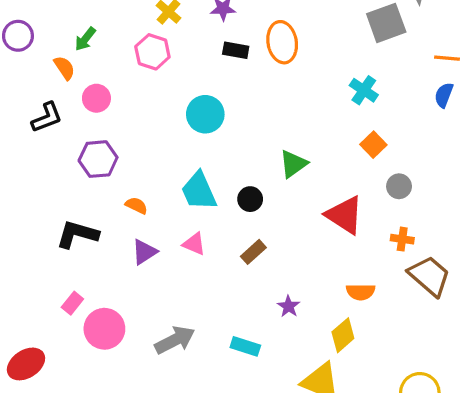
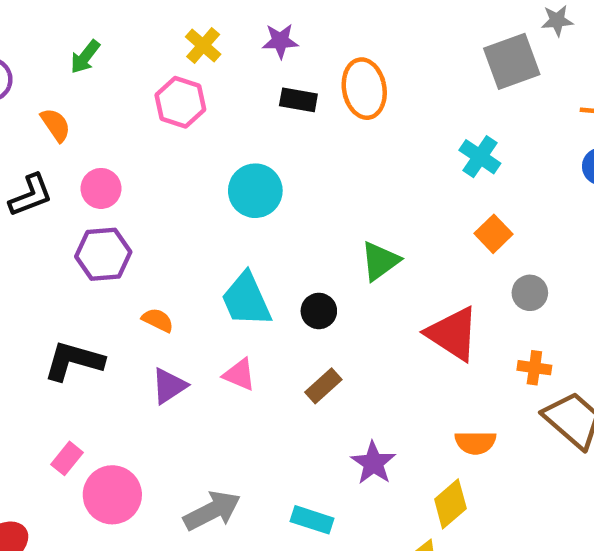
green arrow: (85, 39) -> (85, 57), moved
pink circle: (96, 98) -> (101, 188), moved
purple star: (289, 306) -> (373, 463), size x1.4

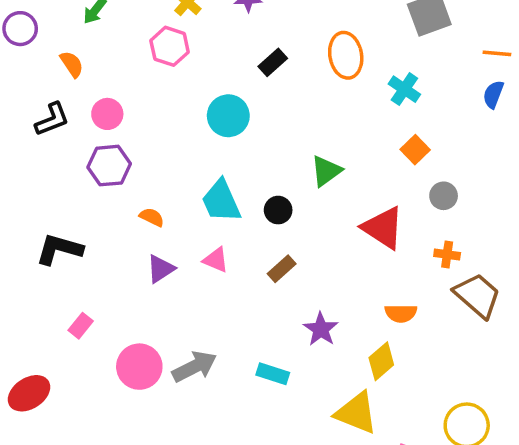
orange ellipse: (364, 89) -> (346, 55), moved
black rectangle: (298, 100) -> (273, 62), moved, turned -52
black L-shape: (74, 361) -> (59, 249), moved
pink circle: (112, 495) -> (139, 367), moved

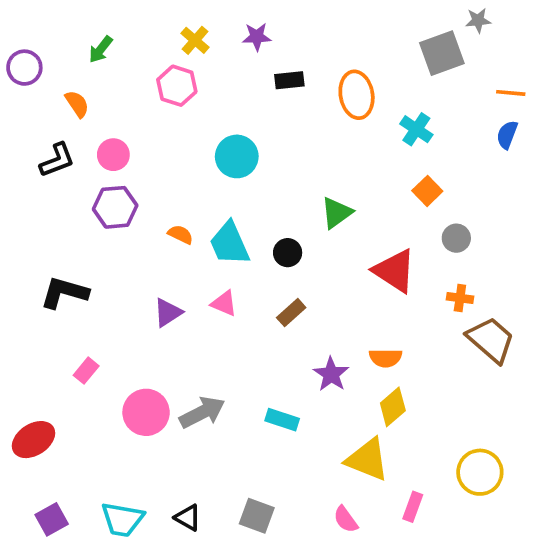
black rectangle: (273, 62) -> (289, 80), moved, turned 36
orange semicircle: (152, 217) -> (180, 234), moved
orange semicircle: (401, 313) -> (386, 358), moved

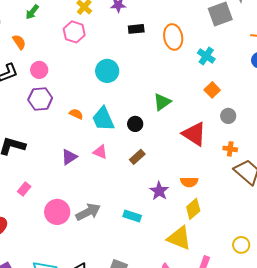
yellow circle: (480, 472) -> (241, 245), size x0.7

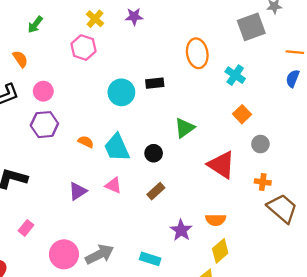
black rectangle: (136, 29) -> (155, 83), moved

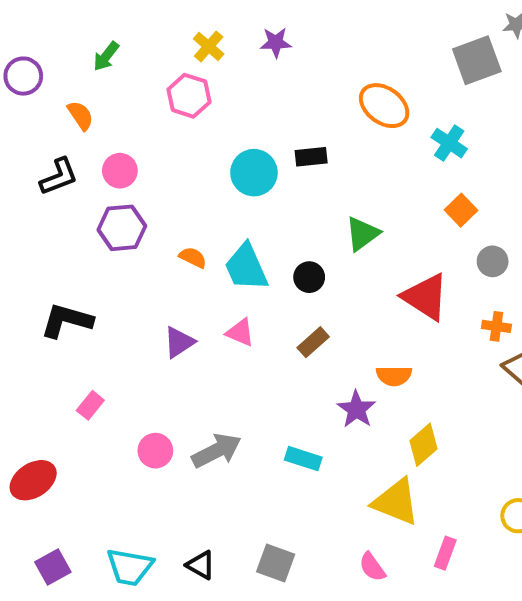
orange ellipse: (197, 53) -> (384, 106), turned -44
orange semicircle: (216, 220) -> (394, 376), moved
pink circle: (64, 254) -> (155, 451), size x0.7

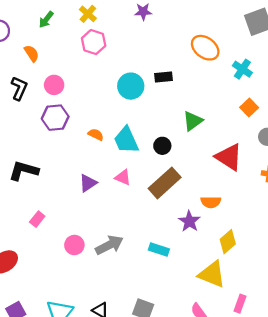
yellow cross: (209, 46) -> (88, 14), moved
black L-shape: (59, 177) -> (19, 88), turned -45
brown rectangle: (313, 342) -> (165, 183), size x1.8

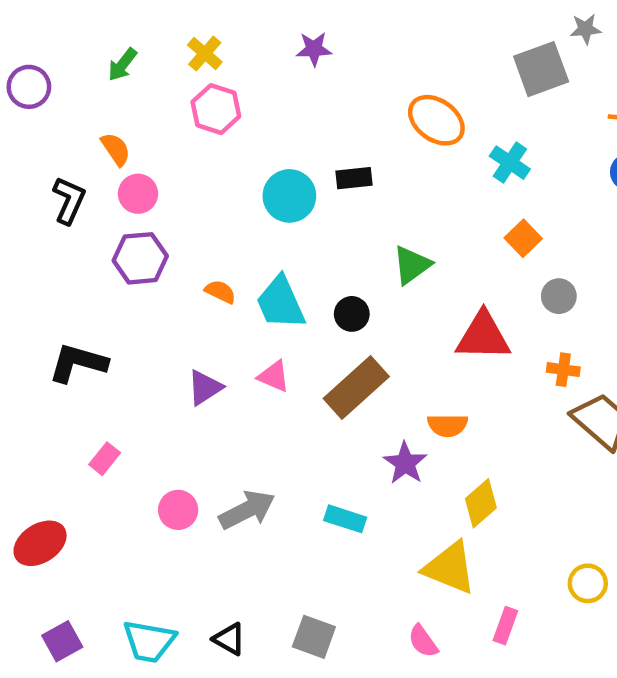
orange semicircle: (32, 53) -> (116, 149), moved
red triangle: (229, 157) -> (483, 336), turned -32

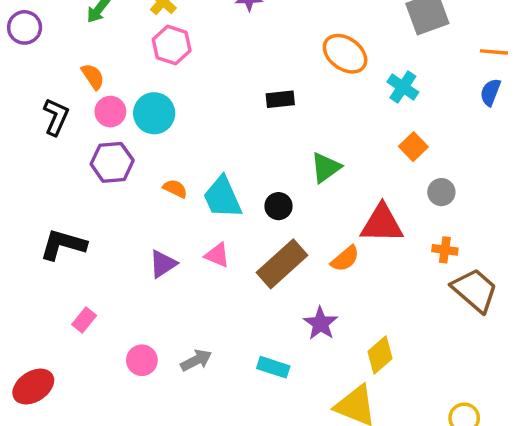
cyan circle: (289, 196) -> (154, 113), moved
orange semicircle: (448, 425) -> (345, 259), moved, turned -40
gray arrow: (247, 510) -> (196, 360), size x0.7

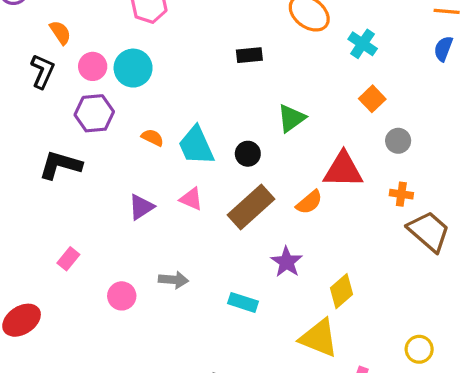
orange semicircle: (93, 76) -> (60, 32), moved
black L-shape: (63, 245) -> (60, 165), moved
gray arrow: (196, 360) -> (173, 280), moved, turned 32

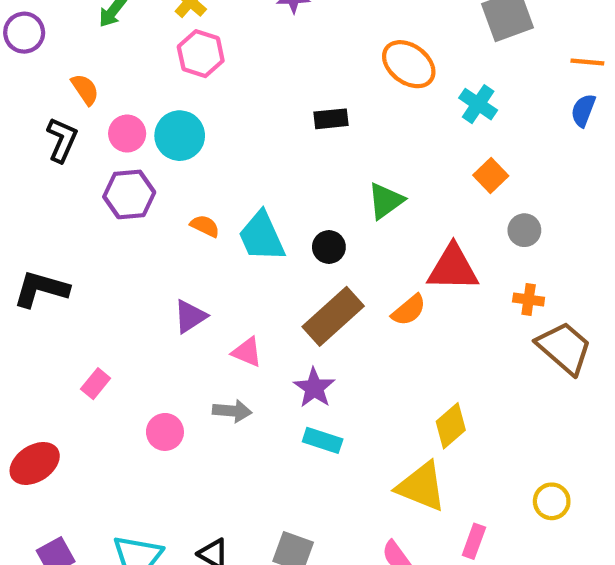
black L-shape: (60, 165) -> (41, 289), moved
pink triangle: (191, 199) -> (247, 352), moved
purple star: (287, 262) -> (314, 388), moved

